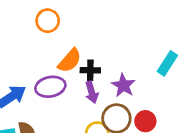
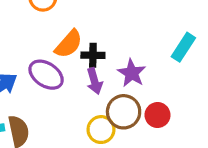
purple ellipse: (50, 87) -> (46, 75), turned 44

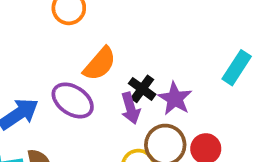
black cross: (93, 55) -> (142, 89), moved, turned 35

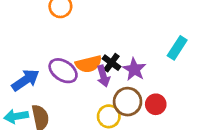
orange semicircle: (100, 64) -> (89, 64), moved, turned 35

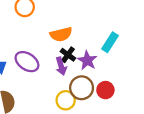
cyan rectangle: (177, 48) -> (110, 42), moved
orange semicircle: (89, 64) -> (61, 34), moved

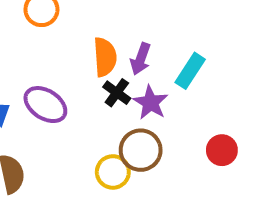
orange semicircle: (61, 34) -> (105, 57), turned -80
purple arrow: (61, 66) -> (141, 59), moved, turned 36
red circle: (105, 90) -> (222, 150), moved

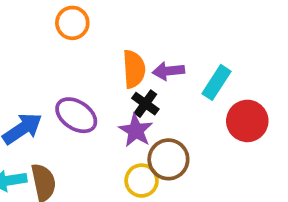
purple arrow: (141, 59) -> (168, 71), turned 64
purple star: (151, 103) -> (136, 131), moved
red circle: (222, 150) -> (247, 121), moved, size x1.4

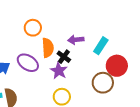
orange circle: (72, 23) -> (33, 28), moved
orange semicircle: (134, 69) -> (48, 48), moved
brown circle: (168, 159) -> (103, 83), moved

